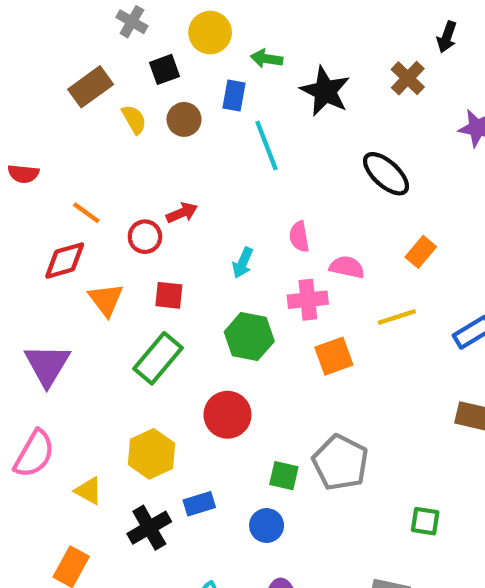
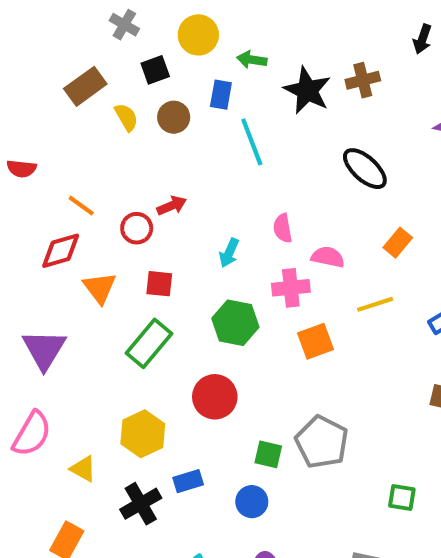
brown cross: (408, 78) -> (363, 80), moved, turned 32

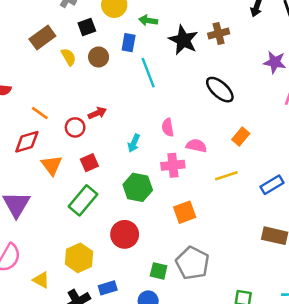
red square: (159, 284) -> (89, 163), turned -30
orange square: (316, 341) -> (185, 212), moved

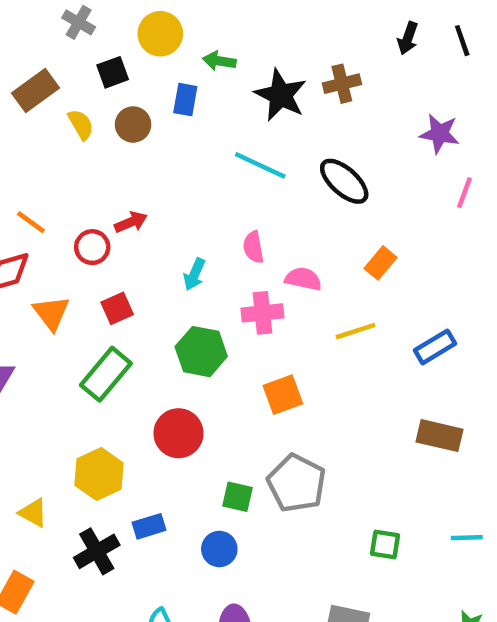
cyan line: (148, 73) -> (260, 165), moved, turned -44

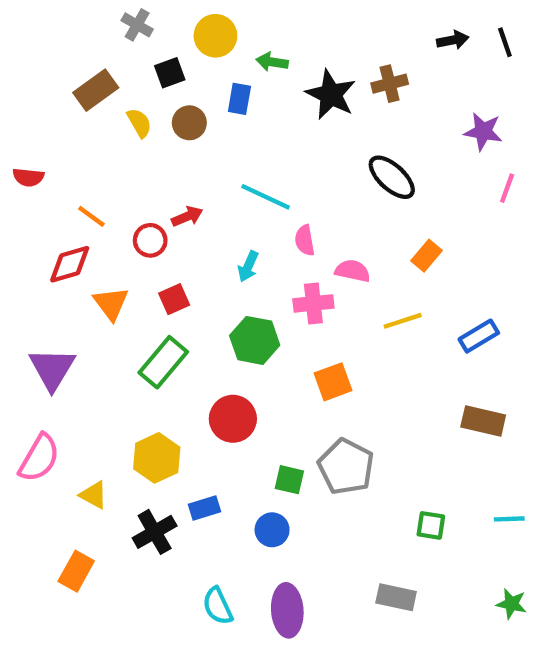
black arrow: (408, 38) -> (453, 40), turned -120
cyan line: (260, 165) -> (266, 197), moved

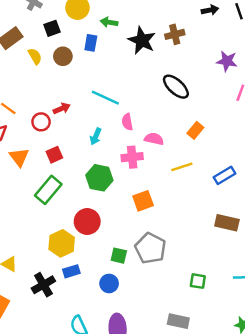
yellow hexagon: (157, 458) -> (62, 243), moved

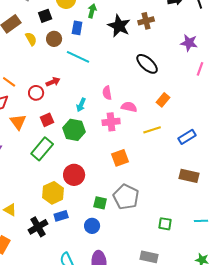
green arrow: (109, 22) -> (92, 11), turned 96
cyan line: (105, 98) -> (78, 57), moved
green hexagon: (99, 178) -> (74, 130), moved

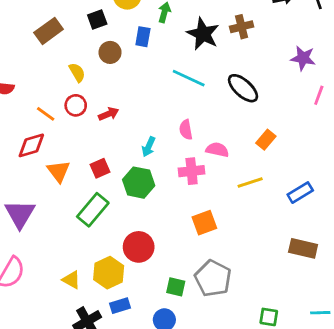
yellow semicircle: (31, 39) -> (77, 72), moved
cyan line: (78, 57) -> (189, 78), moved
red circle: (36, 93) -> (76, 105), moved
yellow triangle: (10, 210) -> (71, 280), moved

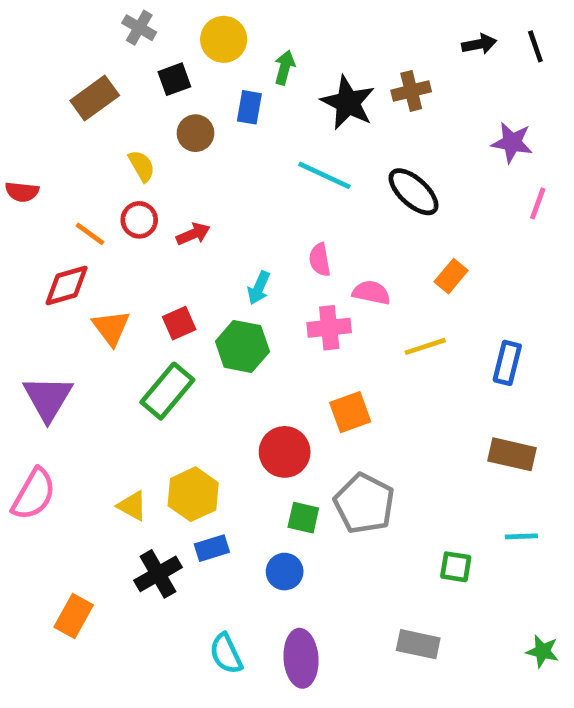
blue rectangle: (300, 193) -> (507, 363), turned -45
red circle: (139, 247) -> (285, 452), moved
cyan line: (320, 313) -> (521, 536), moved

